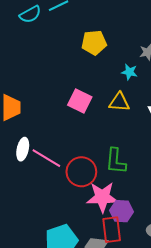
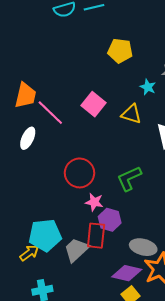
pink line: (46, 158) -> (50, 113), moved
green L-shape: (116, 161) -> (129, 178), moved, turned 48
pink star: (102, 197) -> (94, 202), size x0.6

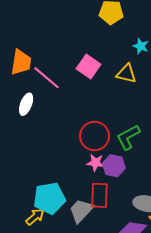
red circle: (79, 173) -> (95, 136), moved
purple hexagon: (110, 220) -> (114, 166), moved

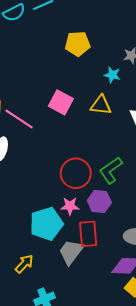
pink star: (95, 163) -> (70, 206), moved
cyan pentagon: (49, 198) -> (46, 224), moved

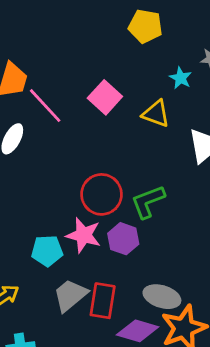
pink star: (70, 206) -> (84, 235), size x1.4
cyan pentagon: (46, 224) -> (47, 251), size x0.7
red rectangle: (88, 234) -> (103, 301), moved

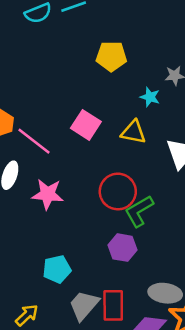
red circle: (101, 194) -> (118, 191), moved
pink star: (84, 235) -> (48, 194), moved

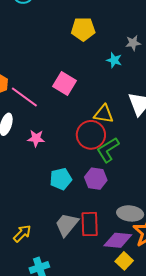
yellow triangle: (133, 132) -> (104, 114), moved
pink star: (48, 194) -> (36, 138), size x0.7
cyan pentagon: (57, 269) -> (61, 179), moved

